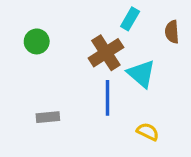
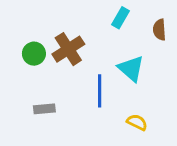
green circle: (37, 41) -> (34, 54), moved
brown cross: (106, 53) -> (68, 49), moved

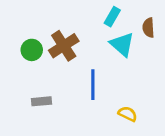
cyan triangle: (131, 69) -> (122, 44), moved

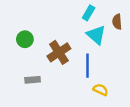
brown cross: (64, 46) -> (59, 52), moved
blue line: (93, 85) -> (87, 66), moved

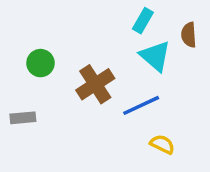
blue line: (87, 66) -> (141, 105), turned 65
gray rectangle: (33, 80) -> (23, 118), moved

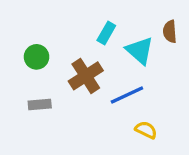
cyan rectangle: (143, 21) -> (106, 33), moved
gray rectangle: (23, 118) -> (40, 104), moved

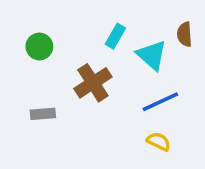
green circle: (37, 57) -> (39, 46), moved
blue line: (127, 95) -> (160, 102), moved

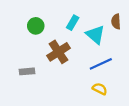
green circle: (39, 46) -> (36, 26), moved

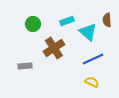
cyan rectangle: (73, 23) -> (67, 21), turned 40

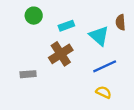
cyan rectangle: (67, 21) -> (66, 26), moved
green circle: (33, 24) -> (34, 16), moved

